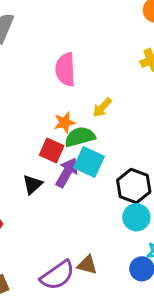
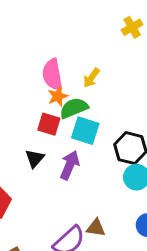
pink semicircle: (65, 70) -> (52, 75), moved
purple arrow: (67, 172) -> (70, 165), moved

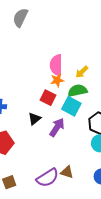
green semicircle: (74, 108) -> (78, 91), moved

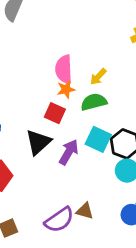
cyan square: (71, 106) -> (98, 139), moved
black triangle: (35, 119) -> (38, 142), size x1.5

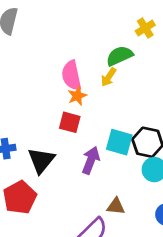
green semicircle: (94, 102) -> (120, 56), moved
black triangle: (38, 142) -> (41, 160), moved
brown triangle: (85, 211) -> (116, 206), moved

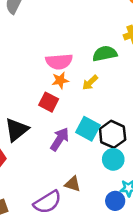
pink semicircle: (71, 75) -> (59, 62), turned -95
yellow arrow: (108, 77) -> (90, 83), moved

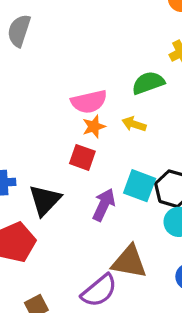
yellow arrow: (90, 83) -> (134, 124), turned 70
brown triangle: (73, 184) -> (129, 262), size x1.6

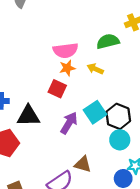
cyan square: (140, 186) -> (95, 112), turned 30
black triangle: (45, 200) -> (28, 116), turned 40
brown triangle: (129, 262) -> (83, 164), size x0.7

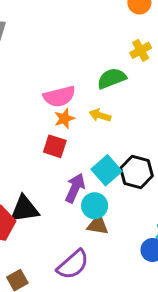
black triangle: (28, 116) -> (24, 209), moved
cyan circle: (120, 140) -> (95, 206), moved
brown triangle: (83, 164) -> (98, 225), moved

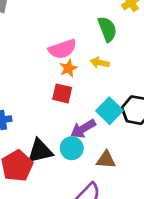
green semicircle: (112, 78) -> (107, 29), turned 95
purple arrow: (75, 188) -> (83, 129), turned -140
cyan circle: (95, 206) -> (72, 148), moved

